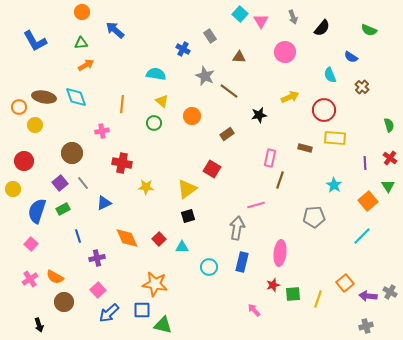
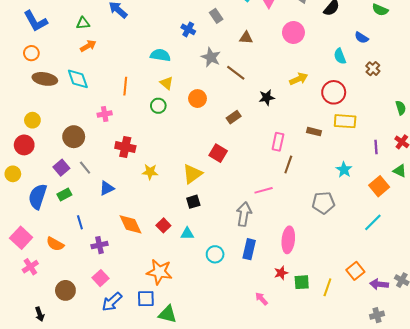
orange circle: (19, 107) -> (31, 53), moved
yellow circle: (35, 125) -> (32, 120), moved
green triangle: (388, 186) -> (400, 171), turned -32
pink square: (31, 244) -> (21, 238), moved, size x1.5
orange semicircle: (55, 277) -> (55, 244), moved

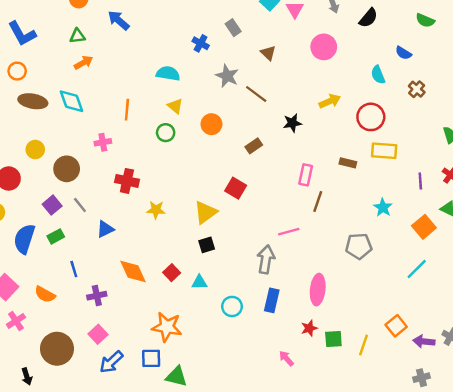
brown triangle: (246, 38) -> (268, 53), turned 40
yellow circle: (32, 120) -> (35, 150), moved
brown circle: (65, 290) -> (57, 349), size x1.4

